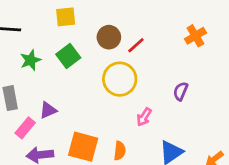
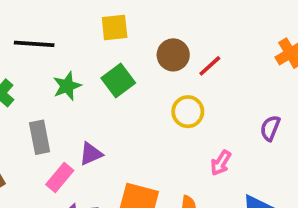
yellow circle: (120, 79) -> (188, 112), size x0.7

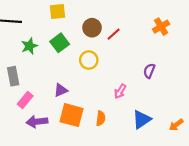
yellow circle: (188, 112) -> (89, 60), moved
purple triangle: (91, 154) -> (61, 90), moved

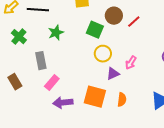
green square: (60, 43) -> (95, 30), moved, turned -30
yellow circle: (89, 60) -> (103, 54), moved
purple triangle: (61, 90) -> (113, 74), moved
pink arrow: (120, 91) -> (131, 63), moved

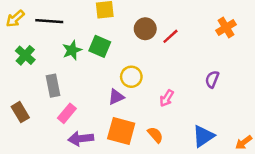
green square: (95, 30) -> (100, 46), moved
pink arrow: (131, 63) -> (167, 98), moved
purple triangle: (113, 74) -> (116, 97), moved
orange semicircle: (122, 100) -> (155, 135), turned -48

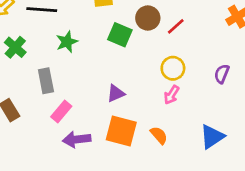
green square: (100, 46) -> (120, 35), moved
yellow circle: (131, 77) -> (173, 68), moved

